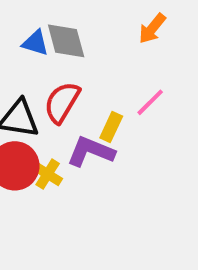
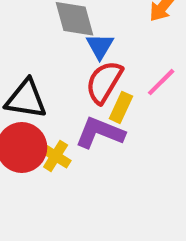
blue triangle: (35, 43) -> (100, 46), moved, turned 44
red semicircle: (62, 102) -> (104, 82), moved

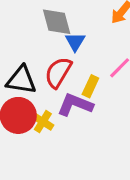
red semicircle: (104, 82) -> (58, 72), moved

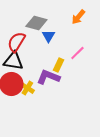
gray diamond: (57, 22) -> (36, 23), turned -60
red semicircle: (58, 72) -> (16, 42), moved

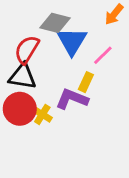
blue triangle: (48, 36) -> (72, 41), size x1.6
pink line: (77, 53) -> (103, 55), moved

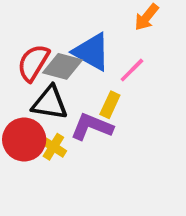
gray diamond: (55, 23) -> (62, 66), moved
blue triangle: (72, 41) -> (92, 52), turned -32
black triangle: (23, 76) -> (50, 103), moved

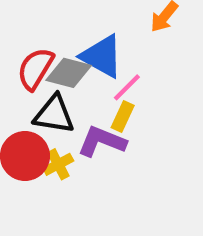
pink line: (132, 70) -> (127, 87), moved
yellow cross: (53, 147) -> (58, 164), turned 30

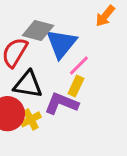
blue triangle: (102, 56) -> (61, 44), turned 40
gray diamond: (69, 73) -> (38, 30), moved

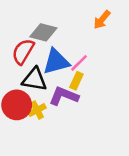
blue triangle: (61, 44) -> (56, 62), moved, turned 36

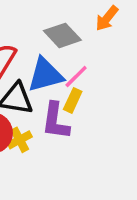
gray diamond: (43, 32) -> (62, 35), moved, turned 32
purple L-shape: (64, 96) -> (56, 121), turned -104

